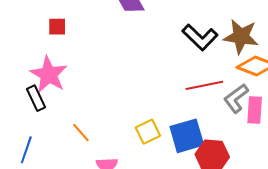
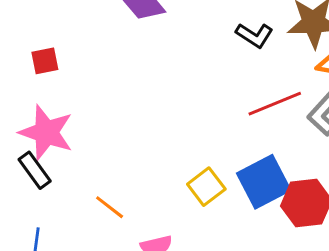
black L-shape: (200, 37) -> (254, 35), size x0.7

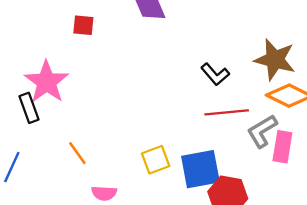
black L-shape: (254, 35) -> (215, 74), moved
red square: (45, 61) -> (83, 25), moved

